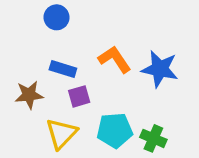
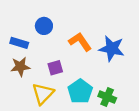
blue circle: (57, 17) -> (44, 26), moved
blue rectangle: (63, 69) -> (19, 43), moved
cyan pentagon: (115, 130) -> (80, 91), turned -30

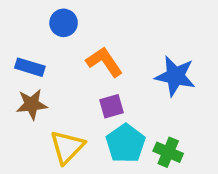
blue circle: (44, 26) -> (64, 23), moved
orange L-shape: (80, 42) -> (104, 62), moved
purple square: (55, 68) -> (111, 106), moved

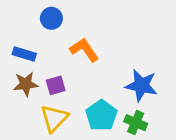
blue star: (175, 76) -> (141, 85), moved
purple square: (111, 106) -> (56, 85), moved

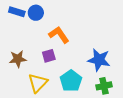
blue rectangle: (24, 54) -> (17, 12), moved
purple square: (56, 85) -> (49, 56), moved
green cross: (136, 123) -> (104, 86), moved, turned -35

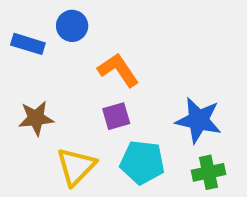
blue rectangle: (17, 12) -> (28, 44), moved
purple square: (49, 56) -> (116, 116), moved
cyan pentagon: (71, 81) -> (142, 162), turned -30

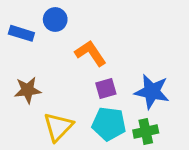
purple square: (116, 116) -> (106, 89), moved
green cross: (209, 172) -> (146, 131), moved

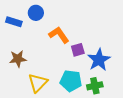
purple square: (106, 89) -> (78, 50), moved
blue star: (152, 92) -> (99, 60), turned 30

